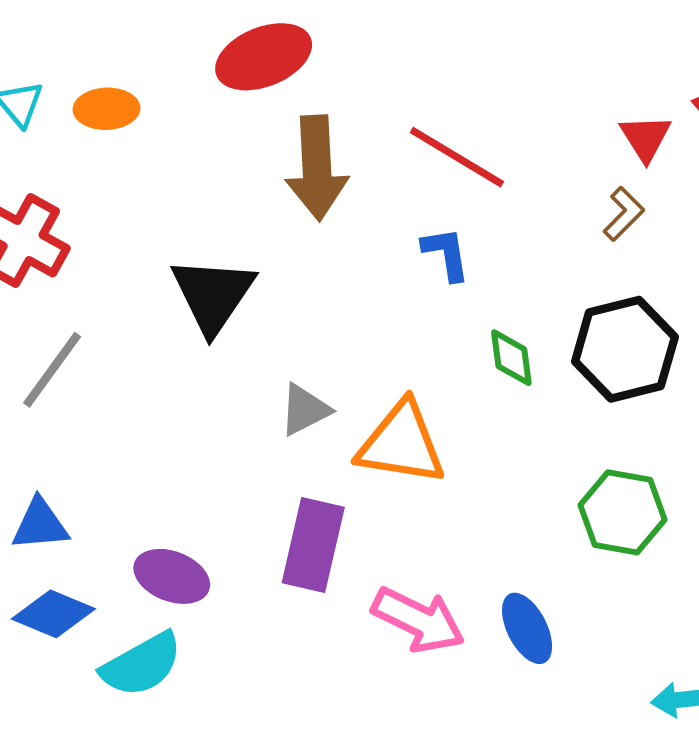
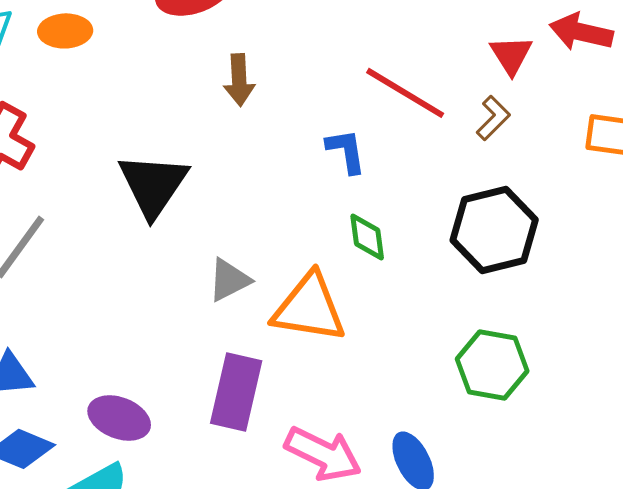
red line: (457, 157) -> (405, 93), moved
brown arrow: (317, 168) -> (239, 80), size x0.6
green diamond: (511, 358) -> (367, 237), moved

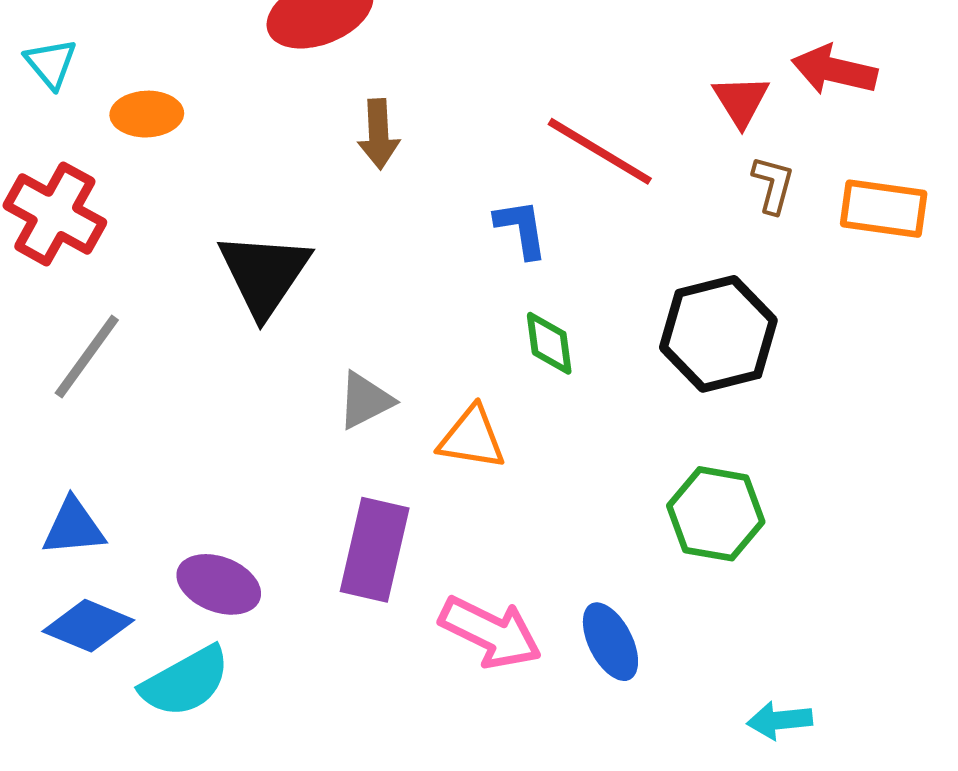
orange ellipse: (65, 31) -> (147, 114), moved
brown L-shape: (493, 118) -> (773, 185), moved, turned -30
orange triangle: (309, 308) -> (472, 438), size x0.7

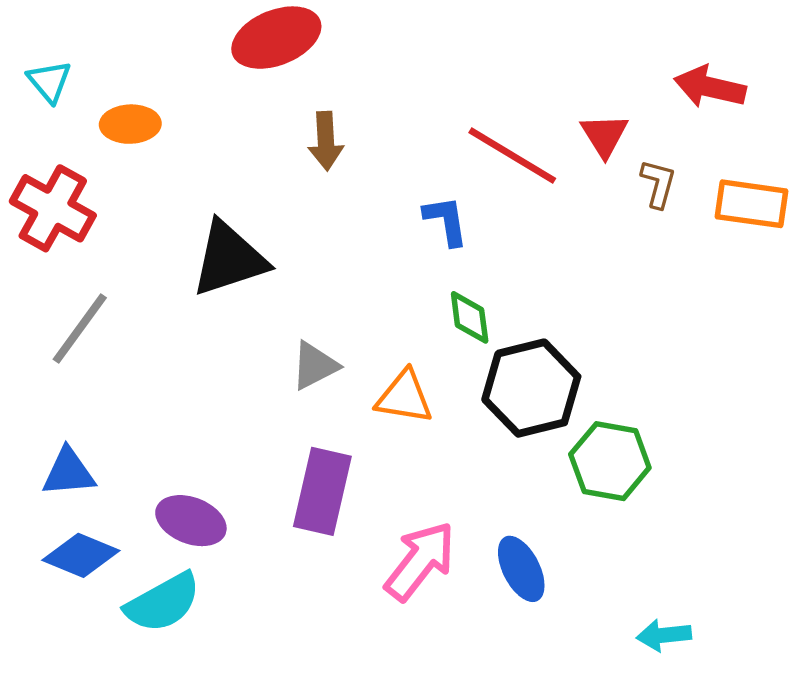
red triangle: (741, 101) -> (604, 135), moved
black triangle: (264, 274) -> (229, 259), turned 38
black hexagon: (718, 334) -> (531, 388), moved
pink arrow: (491, 632) -> (420, 561), turned -78

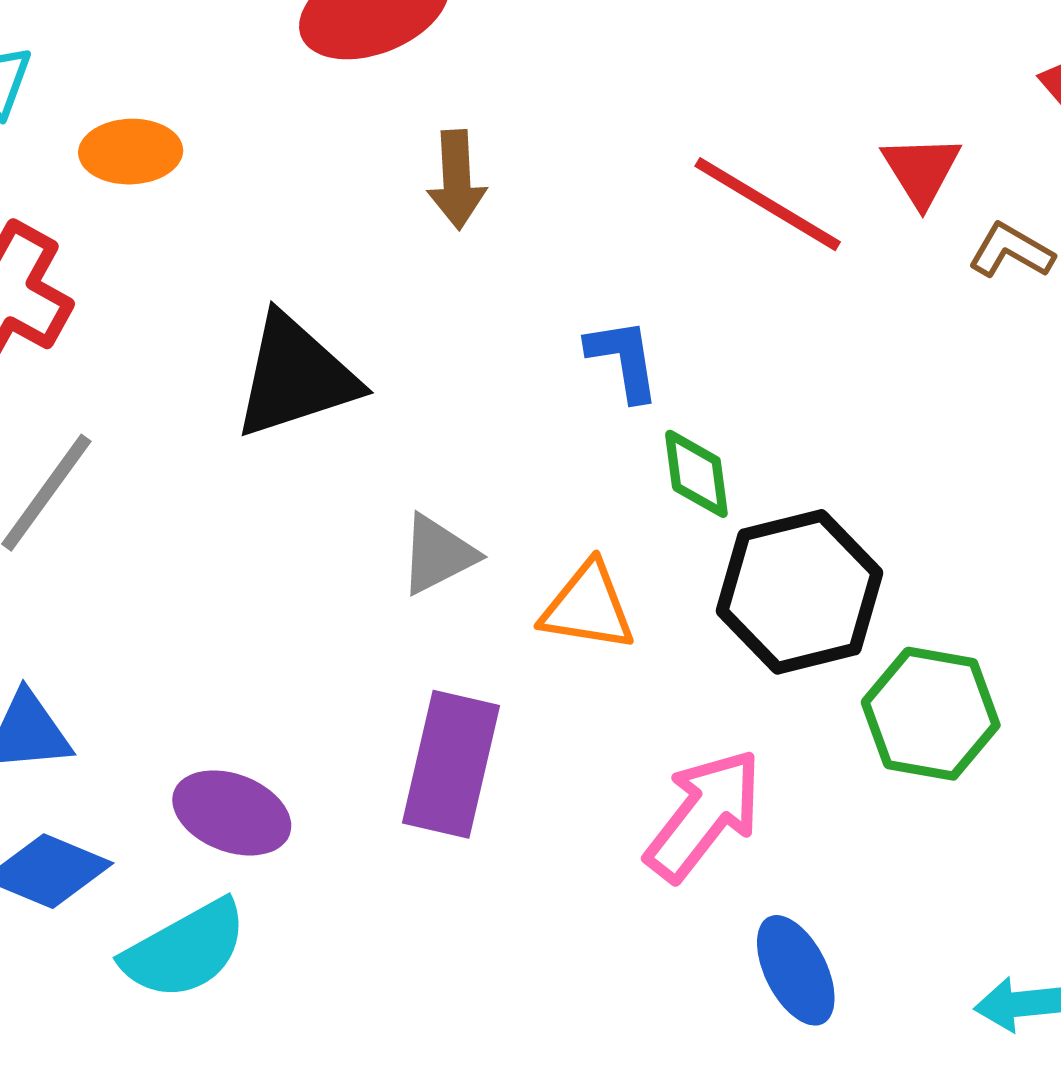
brown L-shape: (658, 184) -> (1011, 251), turned -75
blue L-shape: (446, 221) -> (623, 360), moved
pink arrow: (420, 561) -> (704, 815), moved
blue ellipse: (521, 569) -> (796, 970), moved

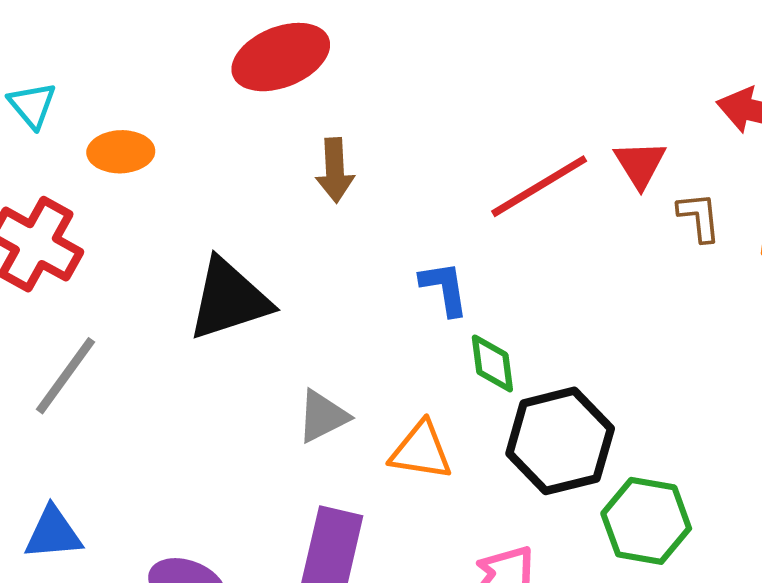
red line: (768, 204) -> (539, 186), turned -62
brown L-shape: (1011, 251) -> (699, 217), turned 54

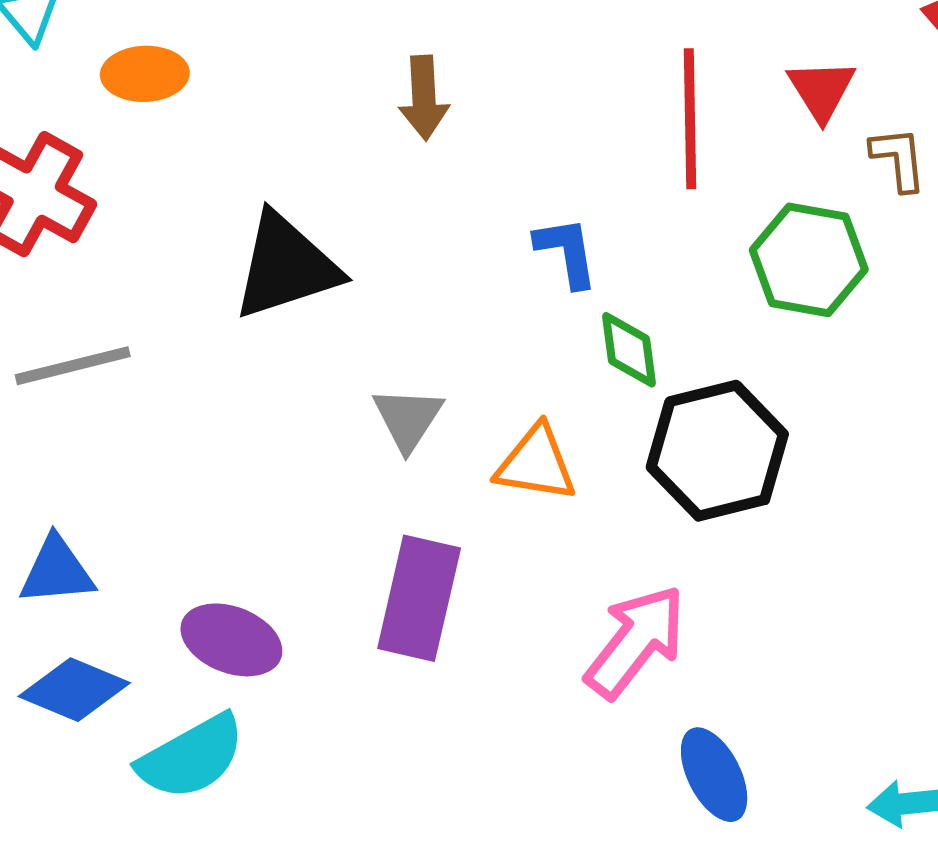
red line: (539, 186) -> (690, 119), turned -60
gray line: (65, 376) -> (73, 366), turned 40
gray triangle: (323, 416) -> (408, 419), turned -30
green hexagon: (646, 521) -> (809, 260), moved

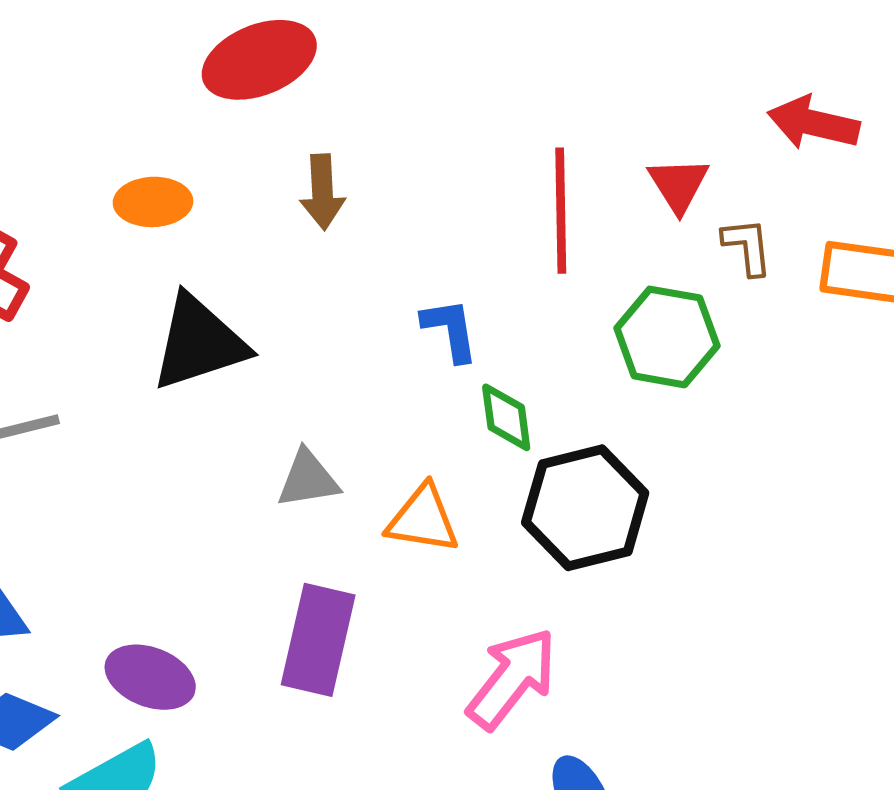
orange ellipse: (145, 74) -> (153, 202), moved
gray triangle: (408, 419) -> (308, 479), turned 48

